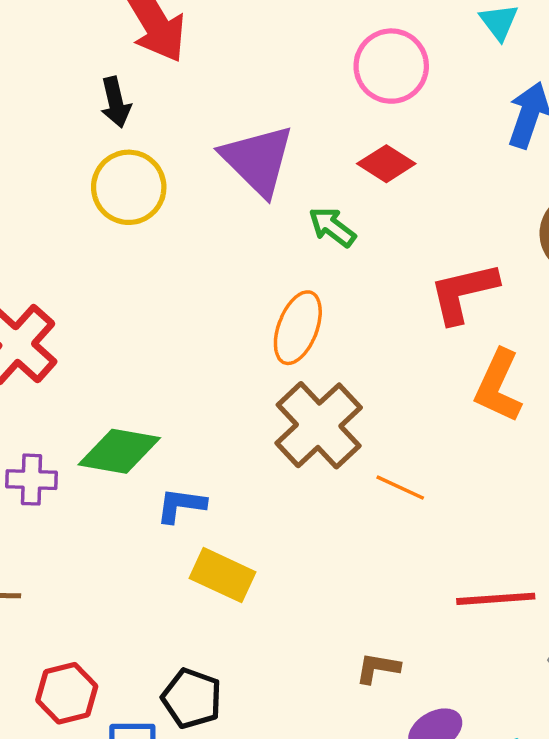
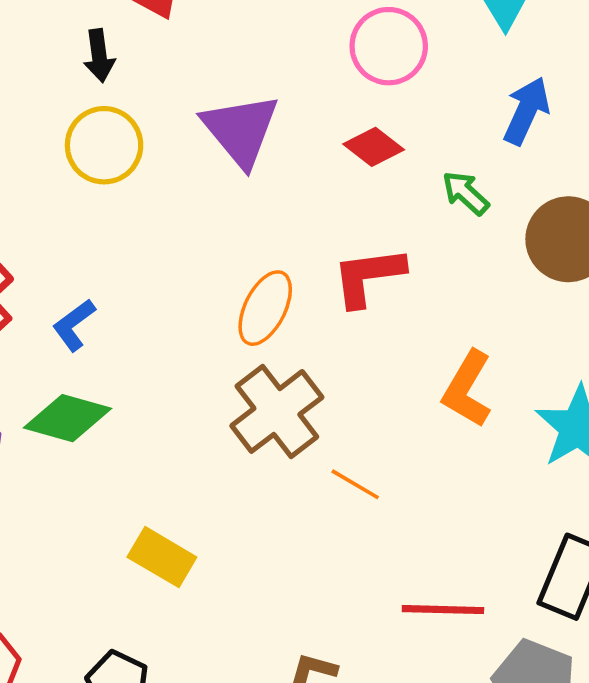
green arrow: (332, 227) -> (466, 193), moved
red L-shape: (463, 293) -> (368, 276), moved
blue L-shape: (181, 505) -> (74, 325), moved, turned -50

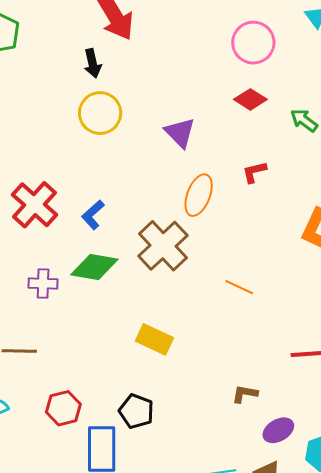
purple triangle: (241, 130) -> (180, 133), moved, size x0.7
red L-shape: (368, 276) -> (254, 172), size x0.6
brown cross: (277, 411) -> (163, 246), moved
orange line: (355, 484) -> (239, 287), moved

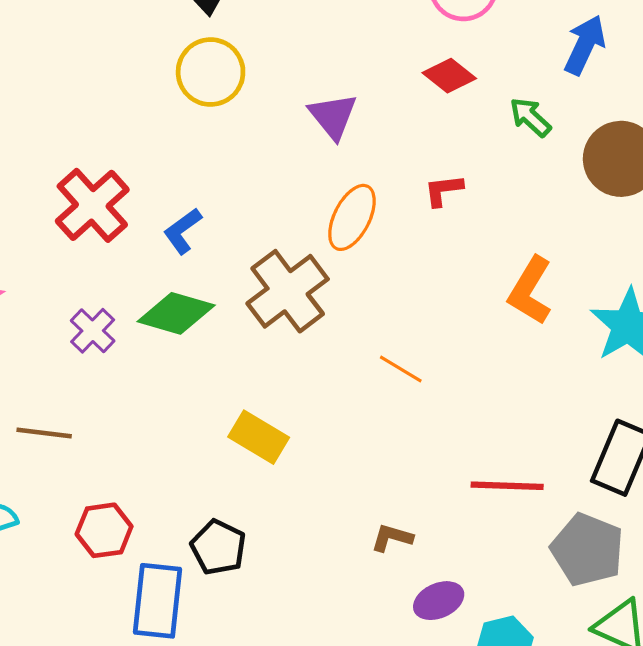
purple cross: (43, 283) -> (93, 331), turned 36

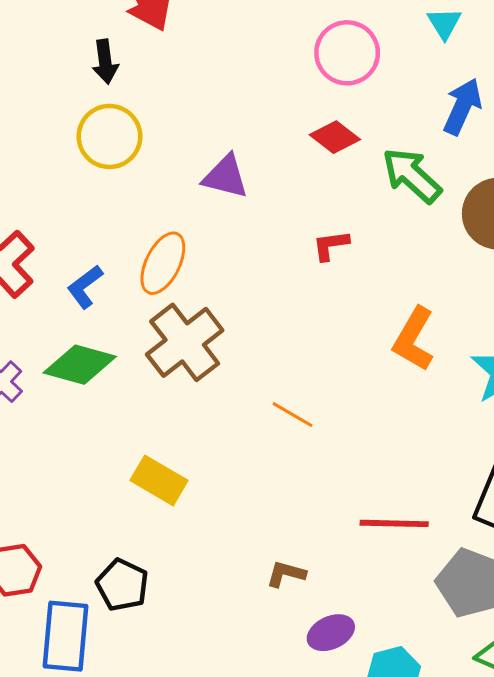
purple triangle: (333, 116) -> (225, 177), turned -36
green arrow: (530, 117) -> (412, 175), size x1.5
orange ellipse: (352, 217) -> (163, 263), moved

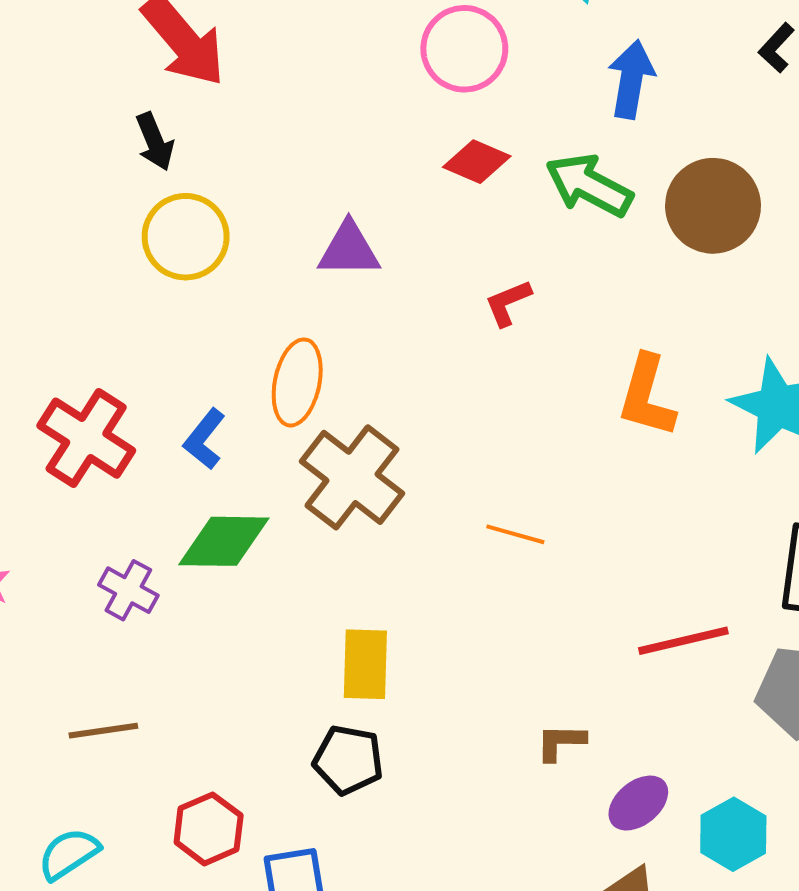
yellow rectangle: (159, 480) -> (365, 664), turned 76
black pentagon: (122, 585) -> (348, 760), moved

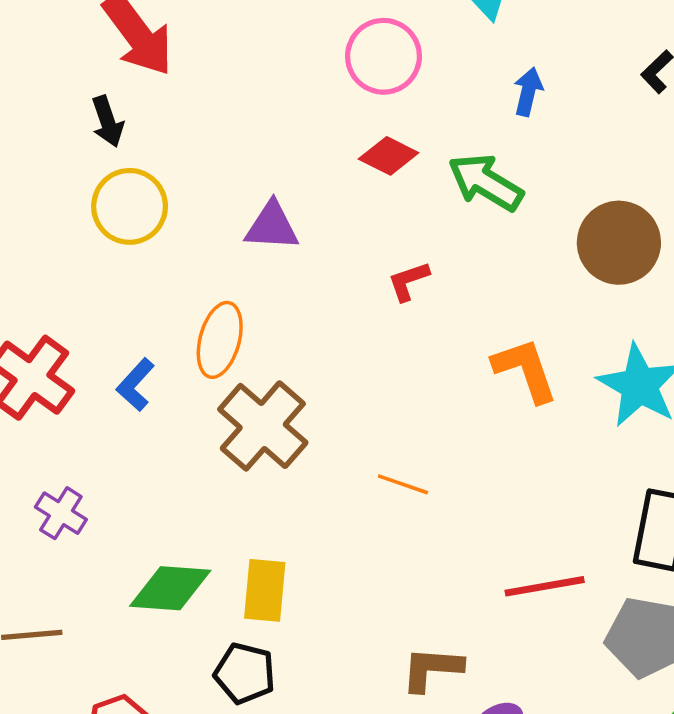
blue arrow: (631, 79) -> (528, 92), size x0.7
brown circle: (713, 206) -> (619, 243), moved
orange L-shape: (647, 396) -> (525, 370), turned 142
green diamond: (224, 541) -> (170, 588), moved
brown L-shape: (561, 742) -> (432, 669), size x1.4

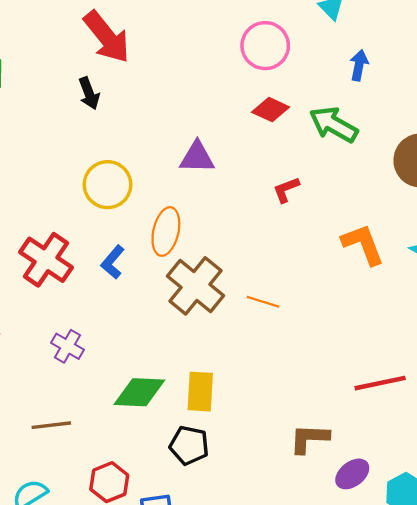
yellow circle: (130, 206) -> (108, 185), moved
orange line: (403, 484) -> (263, 302), moved

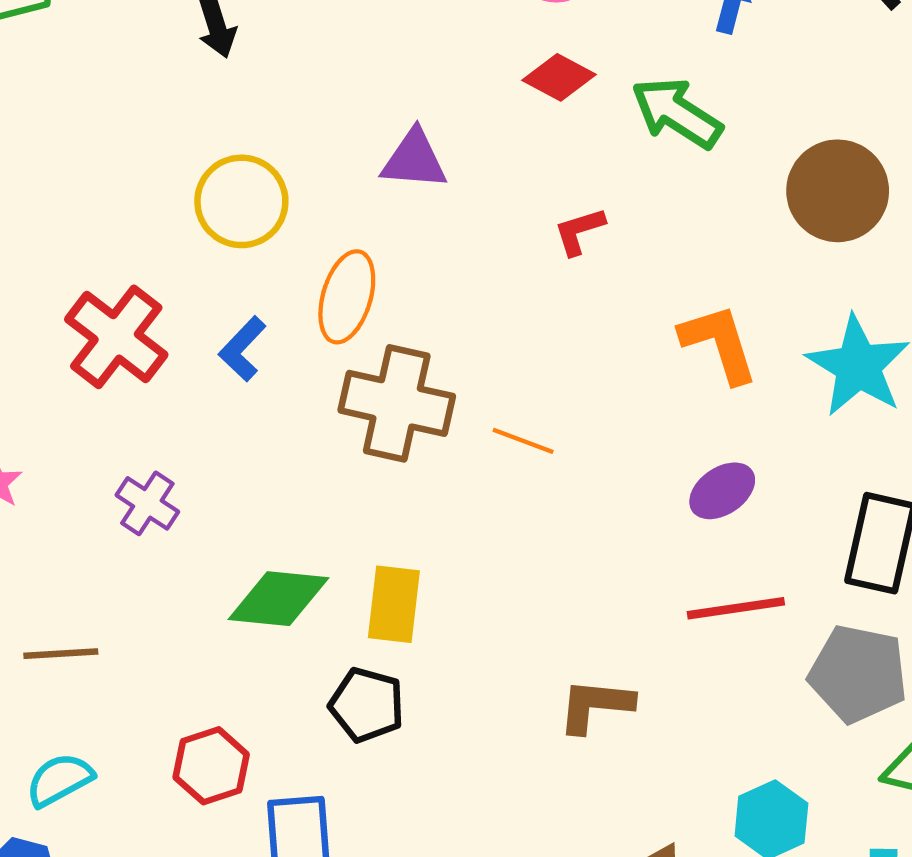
brown cross: (195, 286) -> (397, 403), turned -30
brown line: (51, 425) -> (61, 654), moved
purple ellipse: (352, 474) -> (722, 491), moved

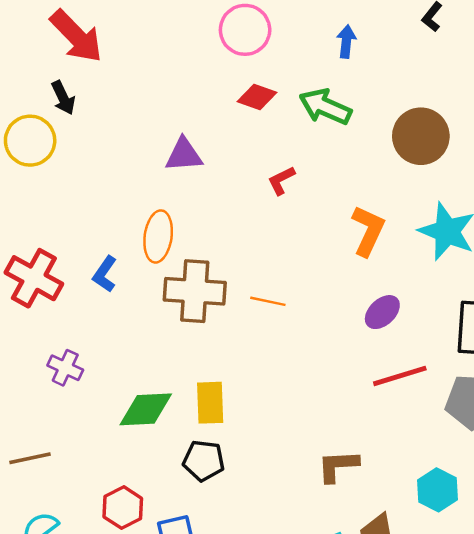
yellow circle: (241, 201) -> (30, 141), moved
orange L-shape: (719, 343) -> (368, 231), turned 51
brown L-shape: (595, 705) -> (338, 466), moved

